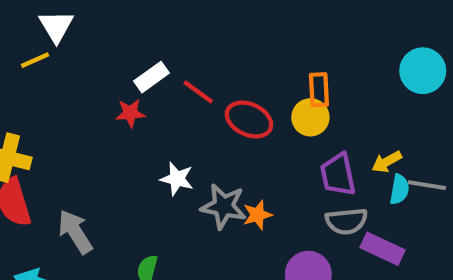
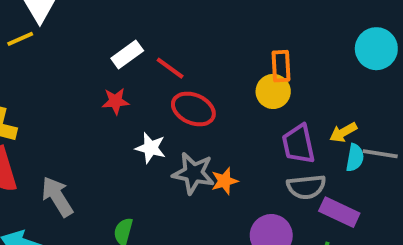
red star: (130, 113) -> (116, 101), moved
red ellipse: (249, 119) -> (193, 109), moved

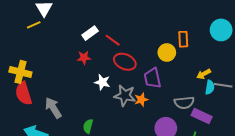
orange rectangle: (281, 66) -> (183, 39), moved
purple trapezoid: (298, 144) -> (152, 78), moved

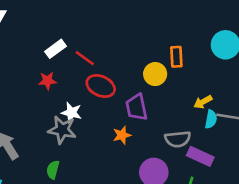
gray star: (125, 95) -> (62, 130), moved

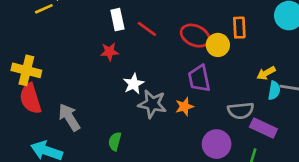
white rectangle: (55, 49) -> (117, 20), turned -66
red ellipse: (101, 86) -> (195, 36), moved
white star: (71, 113) -> (134, 84), turned 30
gray star: (62, 130) -> (152, 104), moved

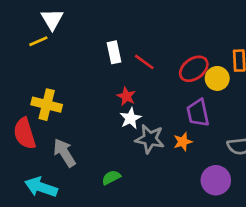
red ellipse: (195, 36) -> (194, 69), turned -60
red star: (109, 52) -> (126, 96), moved, turned 30
yellow cross: (26, 70) -> (47, 105), moved
green semicircle: (115, 141) -> (111, 177), turned 48

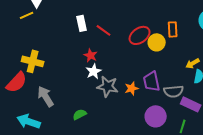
purple trapezoid: (198, 113) -> (152, 81), moved
red semicircle: (25, 133) -> (17, 82), turned -120

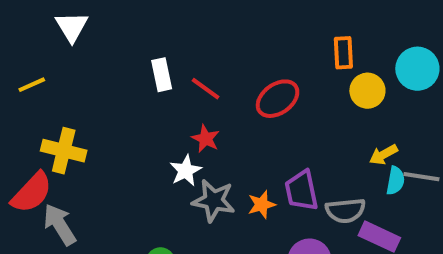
yellow line: (27, 15) -> (32, 85), moved
orange rectangle: (173, 29) -> (343, 53), moved
yellow circle: (157, 42) -> (367, 91), moved
red star: (91, 55) -> (206, 139), moved
gray arrow: (46, 96) -> (60, 225), moved

